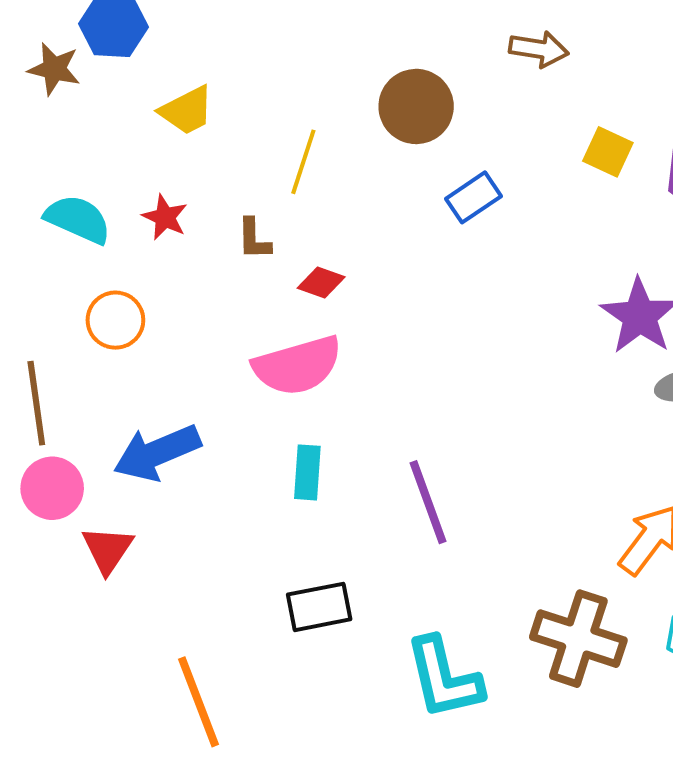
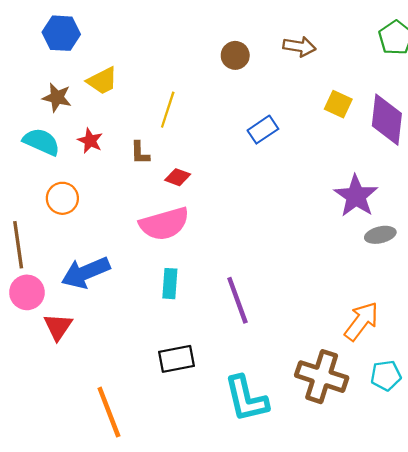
brown star: (54, 69) -> (57, 97), moved
brown circle: (416, 106) -> (235, 55), moved, size x0.7

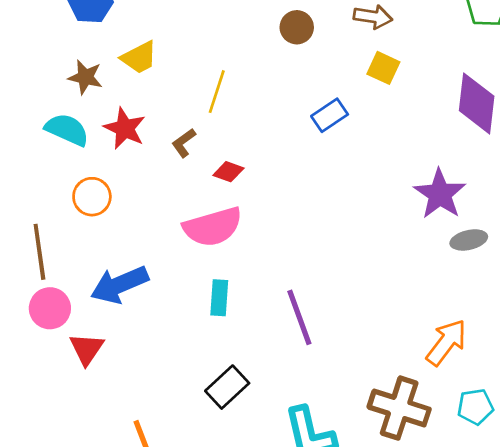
yellow square: (338, 104) -> (383, 68), moved
red star: (90, 141) -> (125, 128), size x1.4
brown L-shape: (140, 153) -> (184, 143), turned 55
black rectangle: (176, 359) -> (227, 387), turned -32

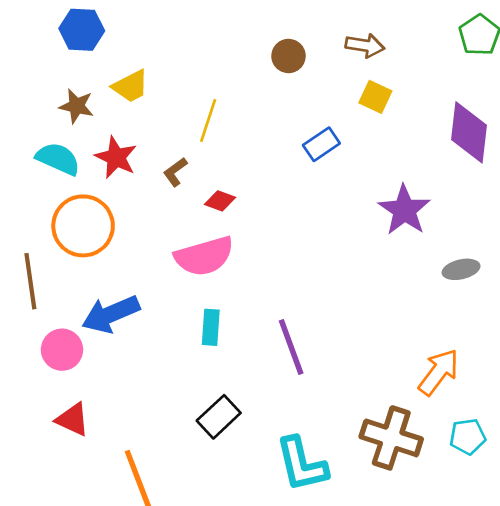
purple star: (440, 194) -> (404, 210), moved
orange circle: (92, 197) -> (83, 226), size x1.6
pink circle: (50, 308) -> (62, 350), moved
red triangle: (87, 349) -> (73, 419), moved, turned -39

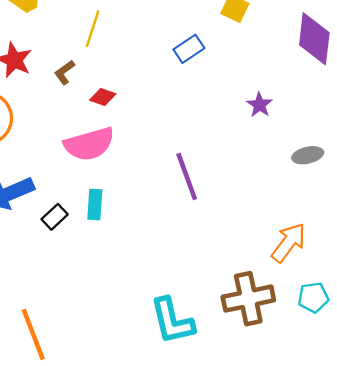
purple star: (404, 210) -> (259, 105), size x0.6
purple line: (291, 347) -> (187, 176), moved
black rectangle: (219, 417) -> (55, 217), moved, size x0.7
brown cross: (391, 438) -> (248, 299), turned -30

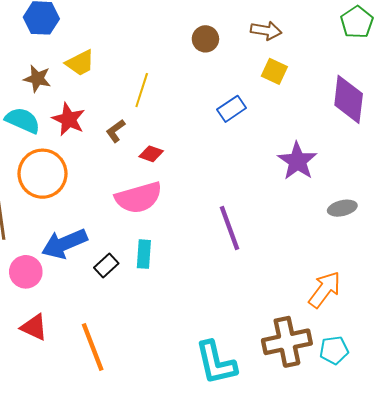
purple star: (259, 105) -> (297, 161), size x1.6
cyan pentagon: (313, 297) -> (334, 350), moved
orange line: (33, 334) -> (93, 347), moved

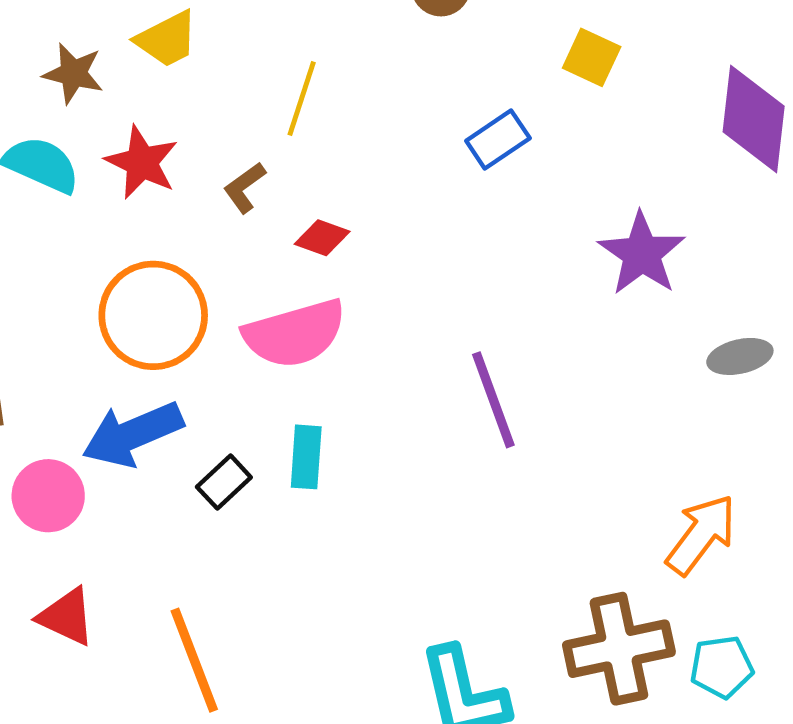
orange circle: (42, 174) -> (153, 315), moved

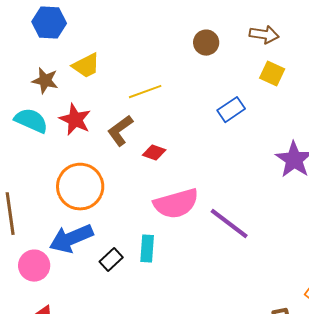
yellow line: (302, 98) -> (145, 92), turned 52
brown L-shape: (245, 188) -> (120, 131), size x1.4
pink semicircle: (295, 334) -> (176, 204), moved
purple line: (493, 400) -> (229, 224), turned -33

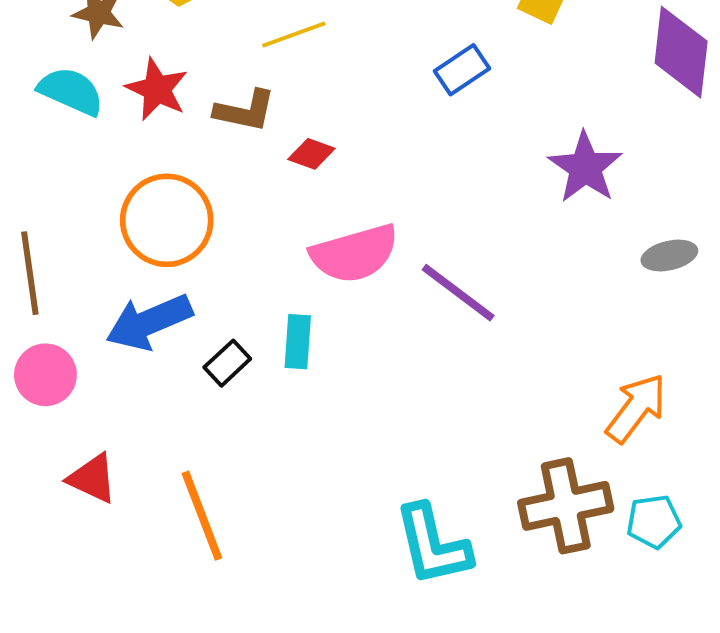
brown L-shape: (120, 131) -> (245, 111), turned -132
pink circle: (34, 266) -> (45, 375), moved

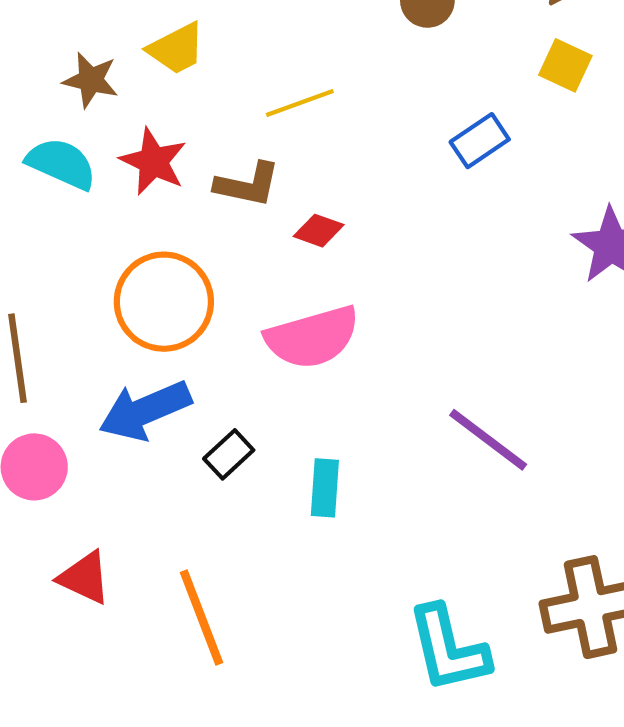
pink semicircle: (354, 254) -> (312, 337), moved
purple line: (458, 293) -> (488, 440), moved
cyan rectangle: (298, 342) -> (325, 488), moved

